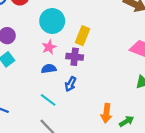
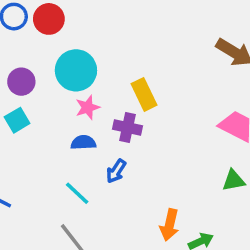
cyan circle: (52, 21) -> (76, 70), moved
yellow rectangle: (82, 36) -> (144, 94), turned -54

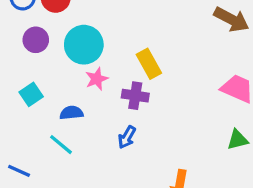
purple circle: (21, 82) -> (36, 40), moved
blue semicircle: (83, 142) -> (71, 113), moved
cyan line: (77, 193) -> (61, 145), moved

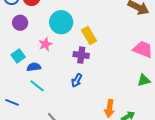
cyan circle: (84, 45) -> (61, 22), moved
pink star: (97, 79) -> (45, 44), moved
blue semicircle: (71, 113) -> (34, 67), moved

